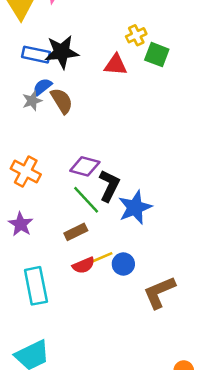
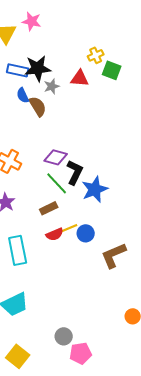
blue semicircle: (42, 87) -> (23, 95), turned -77
gray star: (32, 101) -> (52, 86), moved

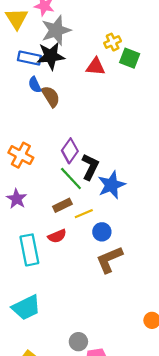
gray star: (52, 86) -> (56, 30), moved, size x1.8
purple diamond: (56, 157) -> (70, 151), turned -70
yellow line: (69, 228) -> (84, 214), moved
red semicircle: (55, 234) -> (57, 236), moved
brown L-shape: (114, 255) -> (109, 260), moved

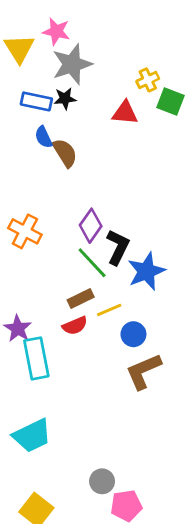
black star: (51, 56) -> (65, 99), size x0.6
purple star: (17, 199) -> (18, 328), moved
red semicircle: (57, 236) -> (75, 326), moved

